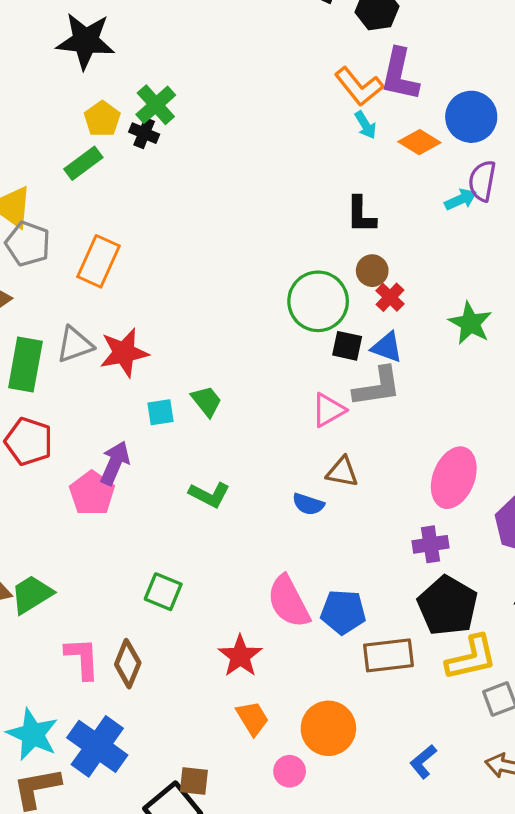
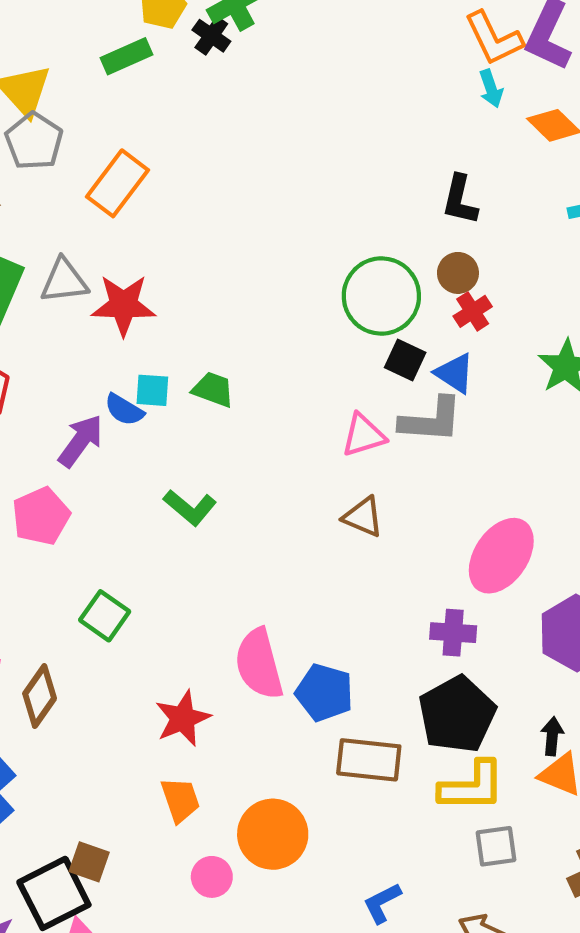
green trapezoid: (207, 401) -> (213, 389), turned -44
pink pentagon: (92, 493) -> (41, 516), moved
blue semicircle: (308, 504) -> (124, 410), moved

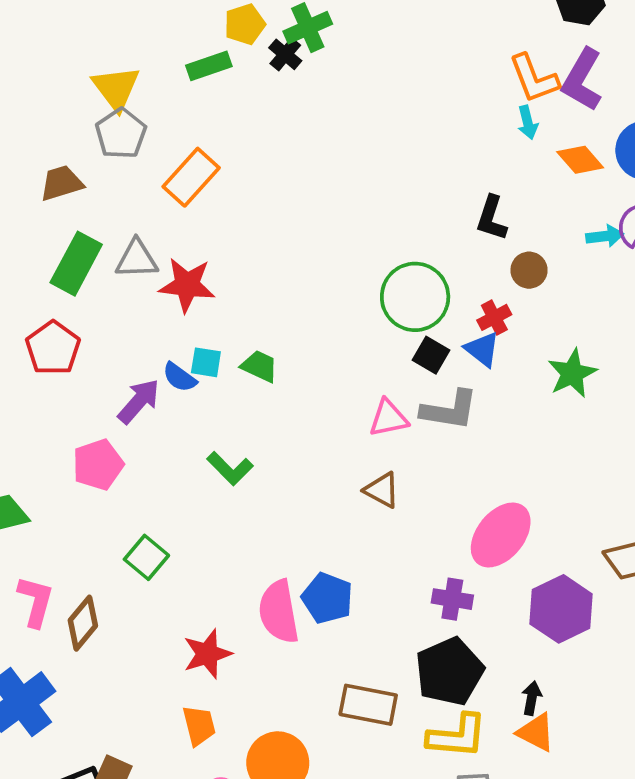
brown circle: (458, 273) -> (529, 270), moved
blue triangle: (455, 373) -> (482, 349), moved
blue pentagon: (324, 693) -> (327, 598), moved

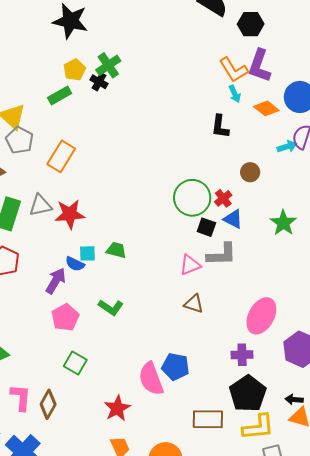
black L-shape: (492, 218) -> (220, 126), moved
red cross: (494, 317) -> (223, 198), moved
pink pentagon: (98, 465) -> (65, 317), moved
black arrow: (532, 698) -> (294, 400), turned -84

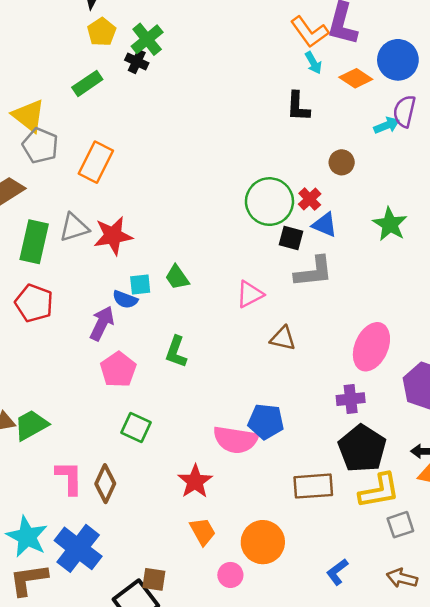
yellow pentagon: (74, 70) -> (102, 32), moved
green trapezoid: (116, 250) -> (177, 277), turned -135
pink triangle: (190, 265) -> (250, 294), moved
green L-shape: (111, 307) -> (176, 352), turned 80
pink semicircle: (151, 379) -> (236, 440), turned -56

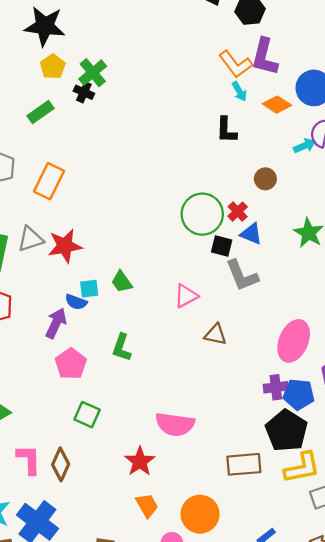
gray L-shape: (314, 272) -> (242, 275), turned 75
blue pentagon: (266, 422) -> (299, 394), moved

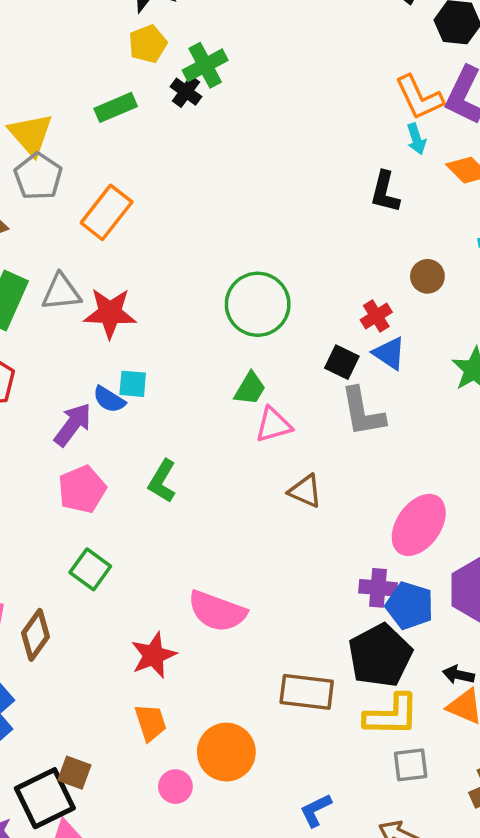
green circle: (202, 214) -> (258, 304), moved
green trapezoid: (122, 282) -> (250, 389), moved, turned -125

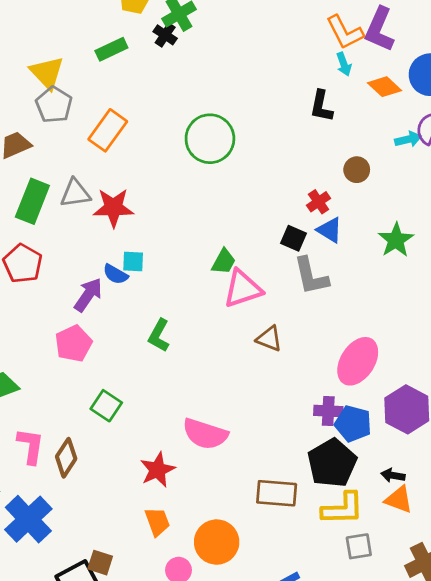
green circle: (258, 304) -> (210, 139), moved
pink triangle: (273, 425) -> (243, 289), size x1.4
pink pentagon: (82, 489) -> (73, 344), moved

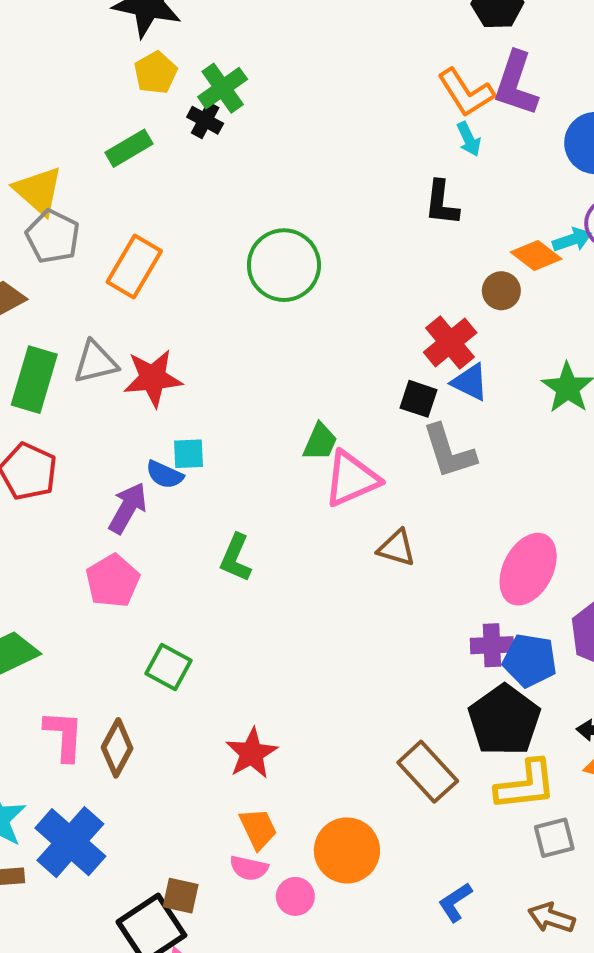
orange diamond: (384, 87) -> (536, 256), moved
red cross: (319, 202) -> (450, 342), size x1.5
pink semicircle: (205, 434) -> (249, 868), moved, size x0.6
brown rectangle: (277, 493) -> (428, 772), turned 48

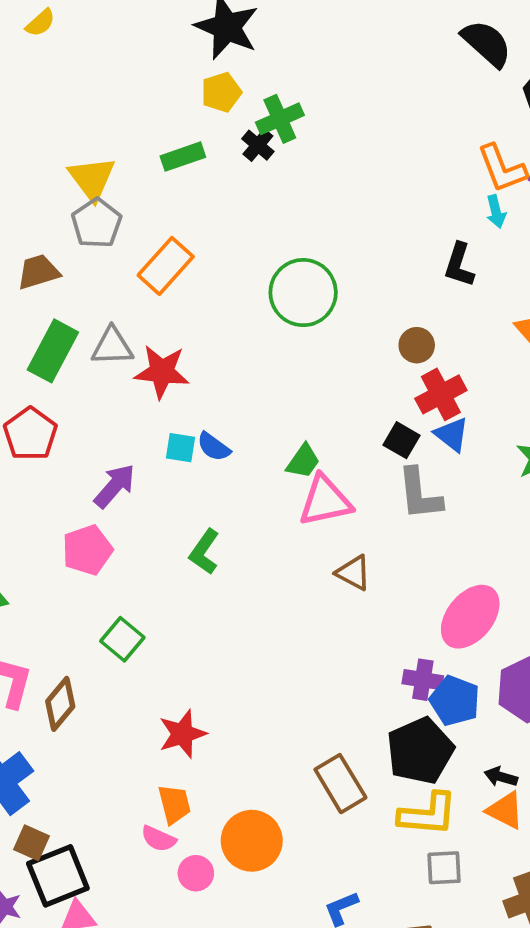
brown circle: (501, 291) -> (417, 345), moved
blue semicircle: (165, 475) -> (214, 447), moved
brown square: (181, 896) -> (31, 843), moved

